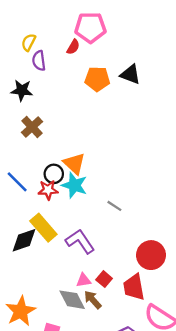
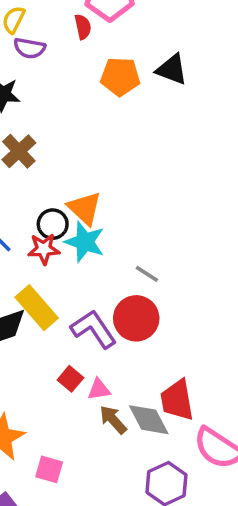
red semicircle: (73, 47) -> (83, 27), turned -42
purple semicircle: (39, 61) -> (30, 48), turned -72
red circle: (151, 255) -> (136, 318), moved
red square: (104, 279) -> (70, 379), moved
gray diamond: (72, 300) -> (149, 420), moved

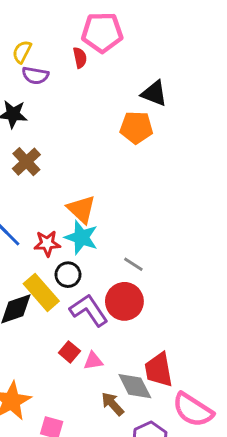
orange pentagon: (120, 77) -> (136, 128), moved
black circle: (53, 224) -> (68, 275), moved
brown arrow: (113, 420) -> (113, 404), moved

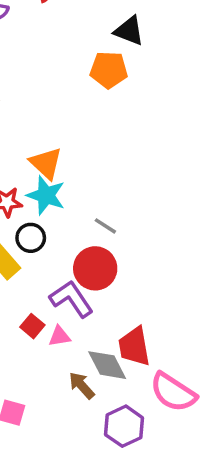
purple L-shape: (89, 310) -> (71, 299), moved

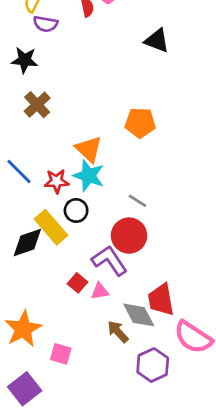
orange pentagon: (109, 70) -> (140, 123), moved

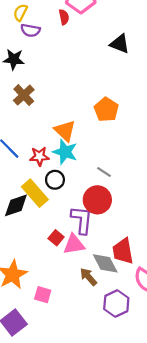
orange pentagon: (140, 123) -> (106, 110), turned 30
purple L-shape: (110, 261) -> (82, 220), turned 40
pink triangle: (100, 291) -> (74, 244), size x1.5

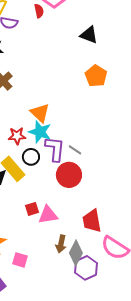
orange pentagon: (106, 110) -> (96, 76), moved
purple L-shape: (82, 220) -> (55, 149), moved
red square: (56, 238) -> (32, 209), turned 32
gray diamond: (105, 263) -> (76, 253), moved, turned 55
brown arrow: (88, 277) -> (61, 244), turned -126

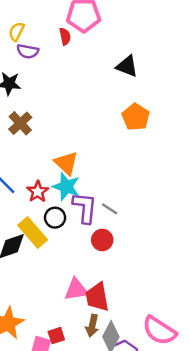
red star: (17, 136) -> (38, 192), turned -30
red circle: (69, 175) -> (102, 240), size x0.7
red square: (32, 209) -> (56, 336), moved
red trapezoid: (92, 221) -> (97, 297), moved

